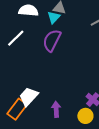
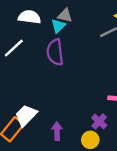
purple semicircle: (52, 40) -> (55, 52), turned -35

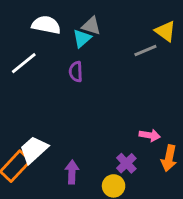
purple semicircle: (55, 52) -> (76, 72), size x0.6

